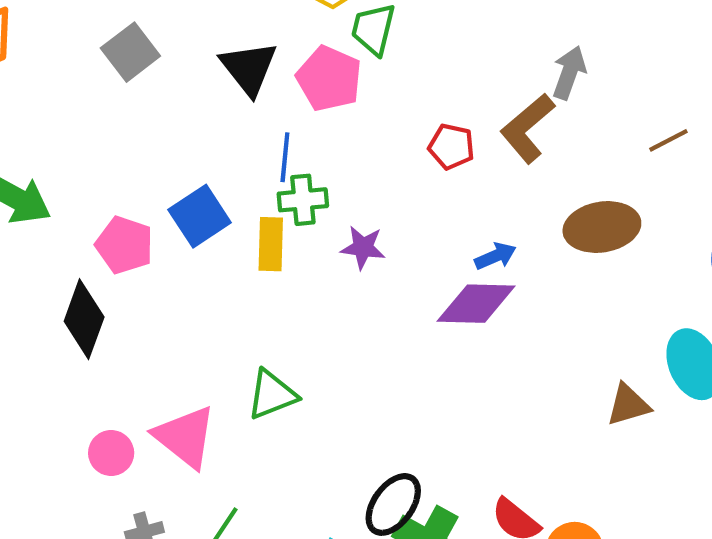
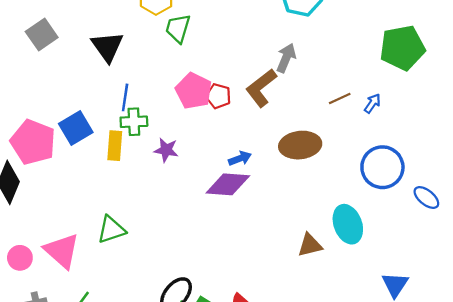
pink pentagon: (329, 79) -> (194, 91), moved
pink pentagon: (124, 245) -> (33, 142), size x1.4

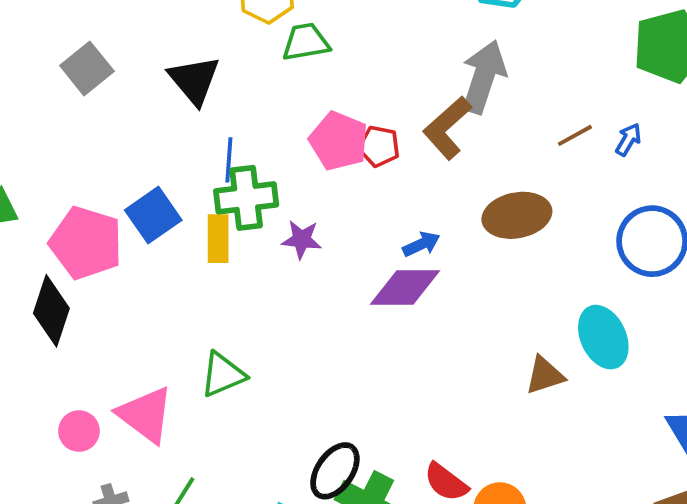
green trapezoid: (178, 28) -> (306, 42), turned 68
gray arrow: (286, 58) -> (484, 77), size x1.5
green cross: (134, 122) -> (246, 198), size x1.4

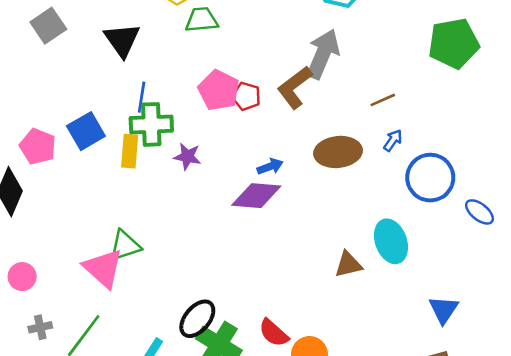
blue arrow: (628, 139) -> (393, 140), moved
pink pentagon: (86, 243) -> (38, 146), size x0.7
pink triangle: (145, 415) -> (103, 268), moved

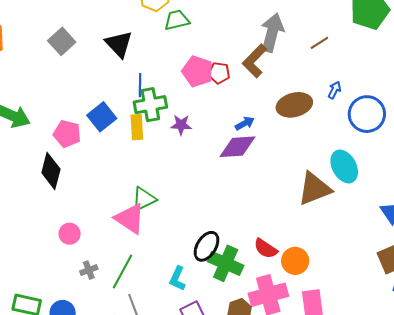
brown line: (383, 100) -> (319, 43), moved
brown triangle: (348, 264) -> (314, 189), size x1.6

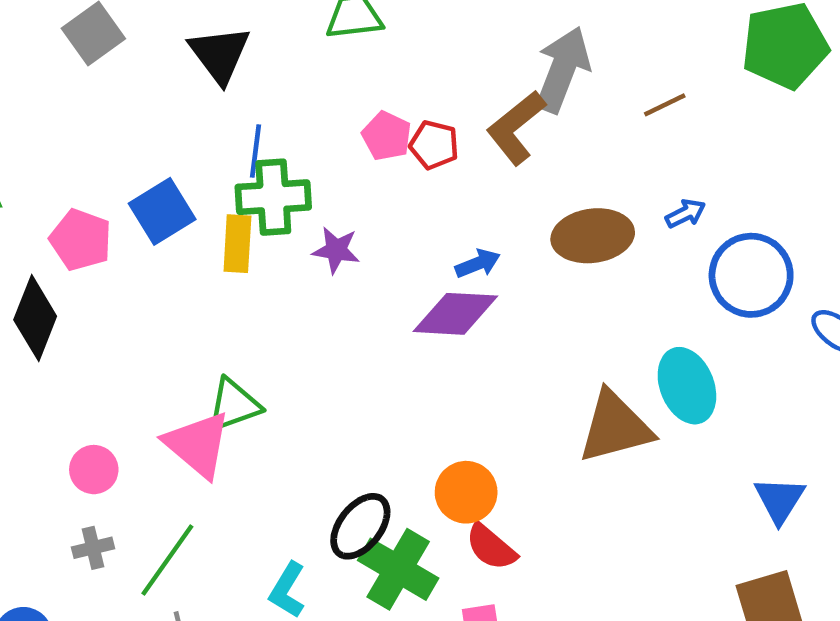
pink pentagon: (198, 71) -> (387, 136), size x0.7
blue arrow: (334, 90) -> (686, 214), turned 30
pink circle: (70, 234) -> (94, 470), moved
orange circle: (295, 261) -> (466, 492), moved

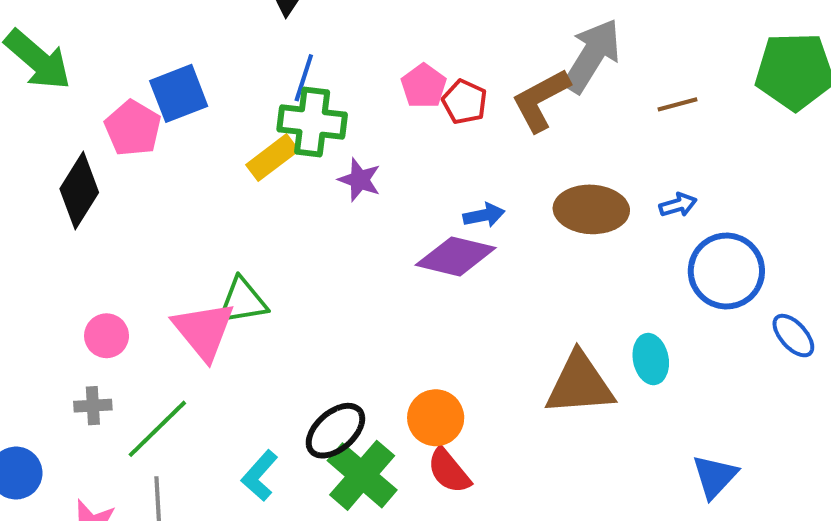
blue square: (162, 211) -> (179, 93), moved
yellow rectangle: (237, 244) -> (272, 158), turned 39
cyan ellipse: (687, 386) -> (651, 359), size x0.7

